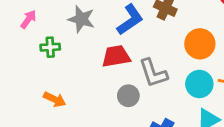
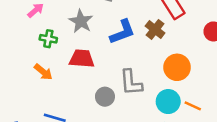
red trapezoid: (116, 56) -> (82, 59), moved
orange arrow: (55, 99) -> (43, 72), moved

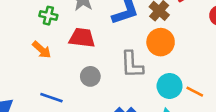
orange circle: (177, 67) -> (161, 42), moved
gray circle: (105, 97) -> (90, 76), moved

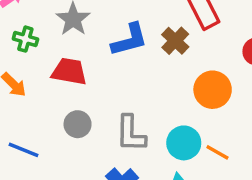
orange circle: (161, 42) -> (213, 90), moved
gray L-shape: (132, 65) -> (131, 134), moved

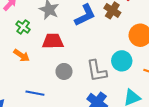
green cross: (25, 39) -> (23, 27), turned 32
cyan circle: (184, 143) -> (122, 61), moved

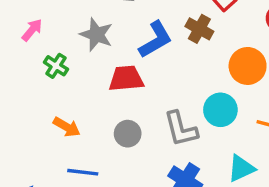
red trapezoid: (53, 41) -> (126, 79), moved
orange arrow: (22, 55) -> (67, 127), moved

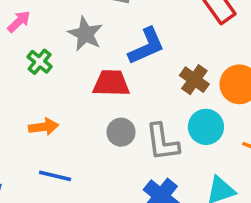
brown cross: (199, 29) -> (194, 80), moved
orange arrow: (67, 127) -> (44, 127), turned -44
gray circle: (128, 134) -> (121, 132), moved

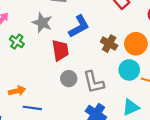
red trapezoid: (111, 83) -> (60, 50), turned 85
orange arrow: (44, 127) -> (17, 91), moved
cyan circle: (206, 127) -> (129, 70), moved

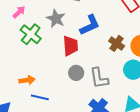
green cross: (17, 42) -> (31, 34), size x1.5

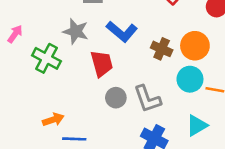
pink arrow: (19, 12) -> (15, 34), moved
blue L-shape: (90, 25) -> (122, 31), turned 75

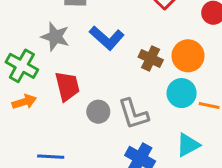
red trapezoid: (102, 64) -> (67, 86), moved
orange arrow: (53, 120) -> (24, 102), moved

